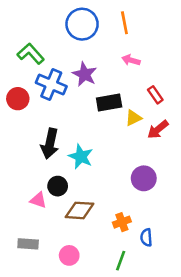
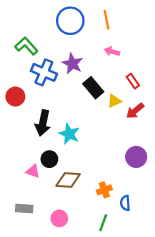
red circle: (18, 99) -> (15, 97), moved
black rectangle: (109, 103) -> (93, 88), turned 60
purple circle: (144, 178) -> (136, 157), moved

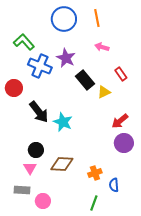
red arrow: (135, 111) -> (120, 121), moved
black arrow: (43, 123) -> (39, 112), turned -50
black circle: (49, 159) -> (36, 150), moved
pink triangle: (33, 171) -> (30, 168), moved, turned 40
pink circle: (59, 218) -> (43, 201), moved

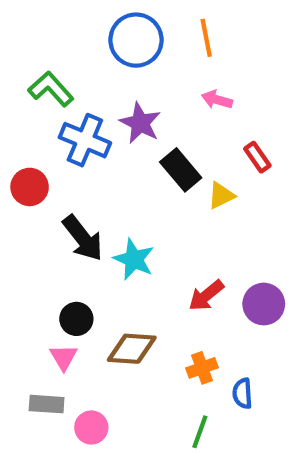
red arrow: (120, 121) -> (206, 295), moved

